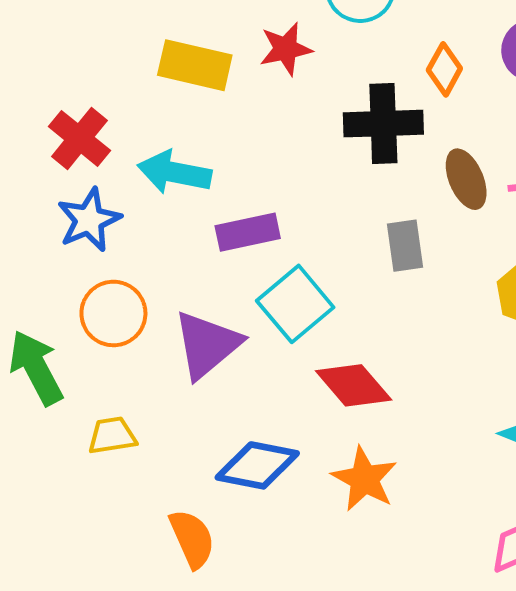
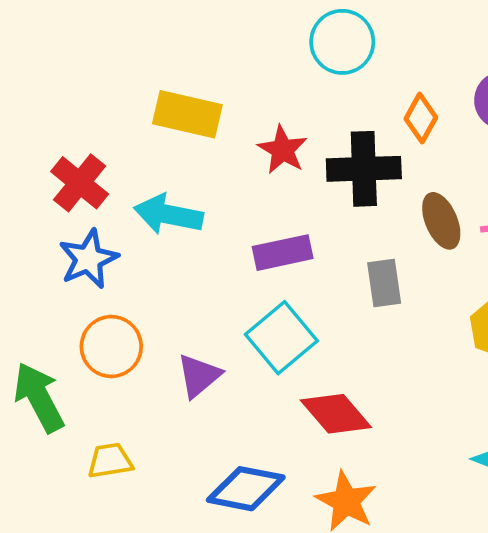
red star: (286, 49) -> (283, 150), moved, turned -30
purple rectangle: (248, 232) -> (283, 253), moved
purple triangle: (207, 345) -> (199, 376), size x0.7

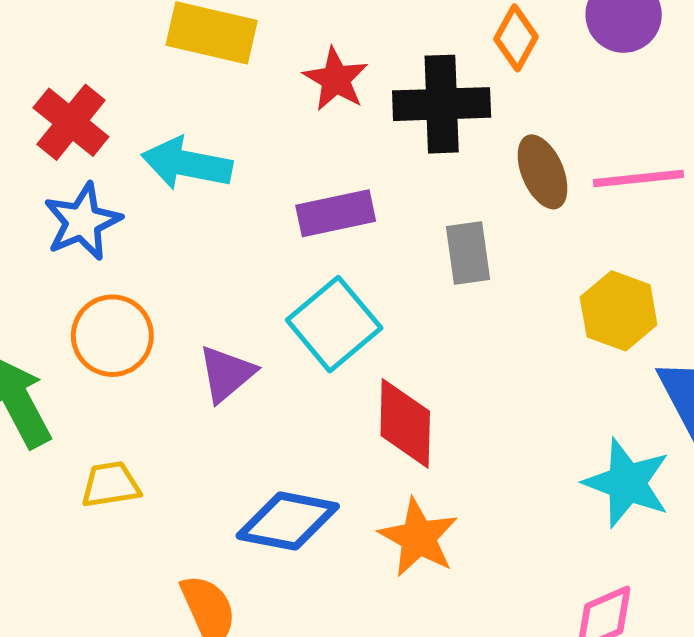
red diamond: (336, 414) -> (405, 423), turned 42

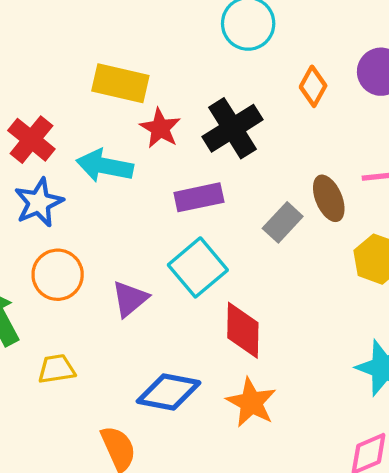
red star: (336, 79) -> (160, 128), moved
black cross: (442, 104) -> (232, 128), moved, turned -30
brown ellipse: (543, 172) -> (329, 198), moved
gray rectangle: (468, 253) -> (283, 222), turned 51

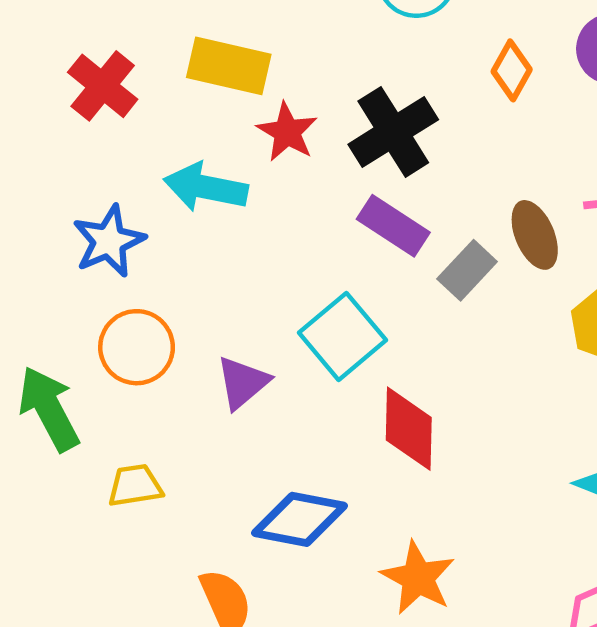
red cross: (31, 140) -> (103, 86), moved
purple rectangle: (199, 197) -> (393, 226), moved, turned 45
orange star: (251, 402) -> (418, 578), moved

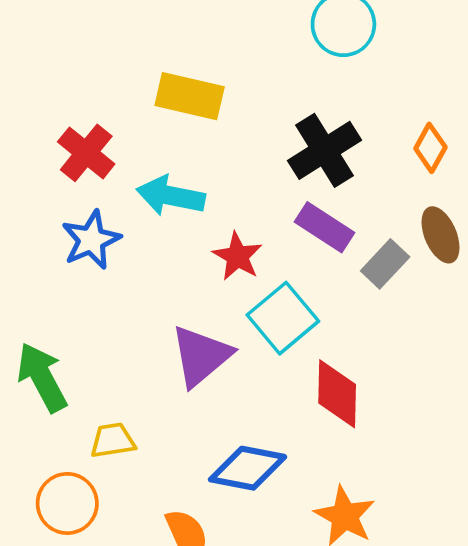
orange diamond: (512, 70) -> (430, 148), moved
red cross: (103, 86) -> (86, 153), moved
red star: (287, 132) -> (237, 256), moved
orange circle: (137, 347) -> (67, 503), moved
purple triangle: (243, 383) -> (201, 356), size x1.4

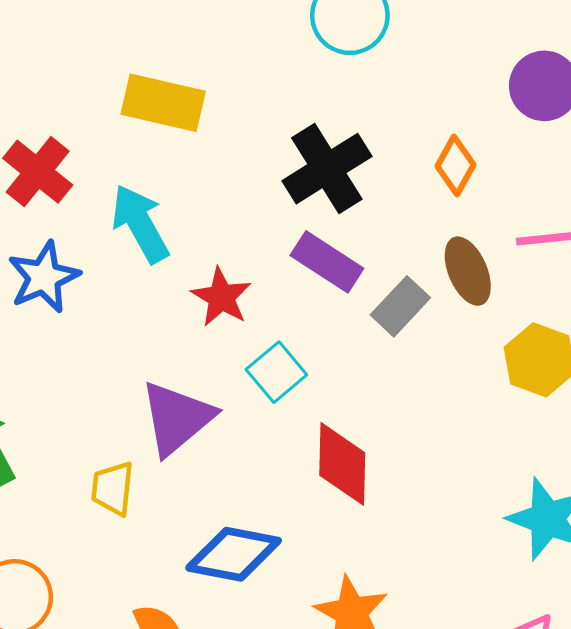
cyan arrow: (171, 196) -> (140, 224), turned 50
cyan square: (283, 318) -> (276, 372), size x0.7
yellow trapezoid: (113, 440) -> (113, 488), moved, turned -75

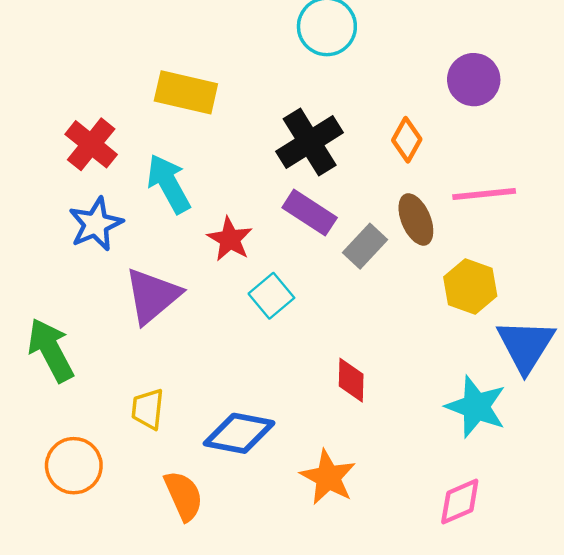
purple triangle: (177, 418) -> (152, 296), moved
red diamond: (342, 464) -> (351, 380), moved, size x0.7
yellow trapezoid: (113, 488) -> (148, 409), moved

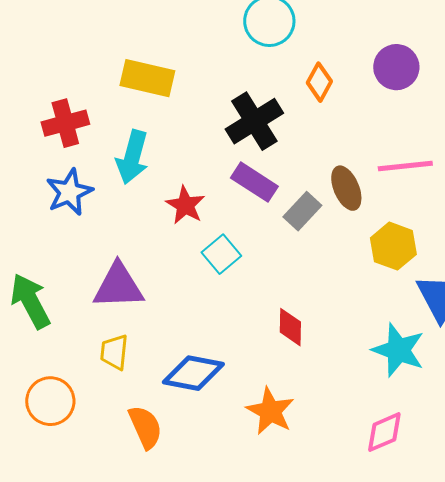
orange diamond: (407, 140) -> (319, 82), moved
red cross: (91, 144) -> (65, 123), turned 36
cyan arrow: (169, 184) -> (132, 157), turned -136
purple triangle: (152, 296) -> (118, 286), moved, turned 38

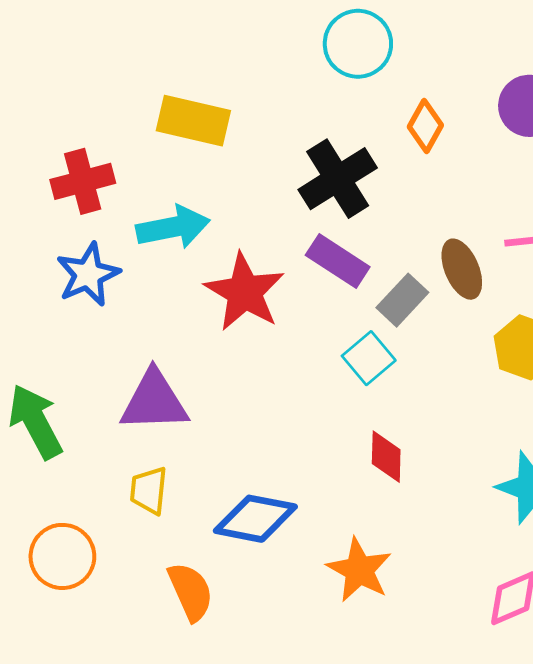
cyan arrow: (132, 157) -> (173, 227), turned -116
red star: (185, 205) -> (245, 292), size x1.5
cyan square: (221, 254) -> (369, 358), moved

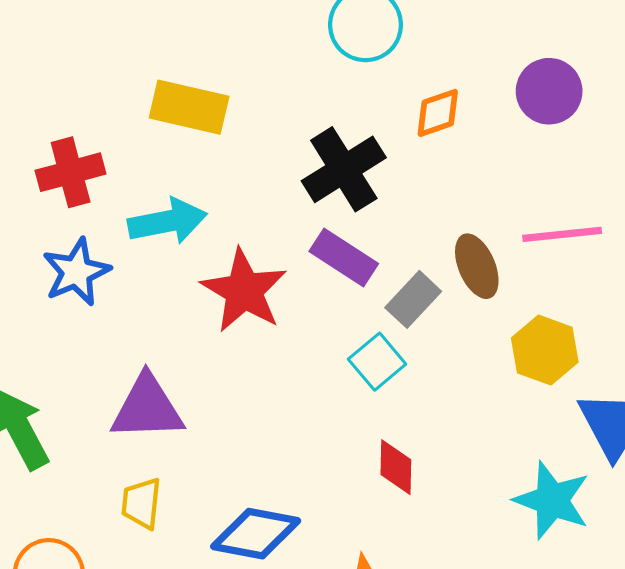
orange diamond: (425, 126) -> (438, 113), turned 42

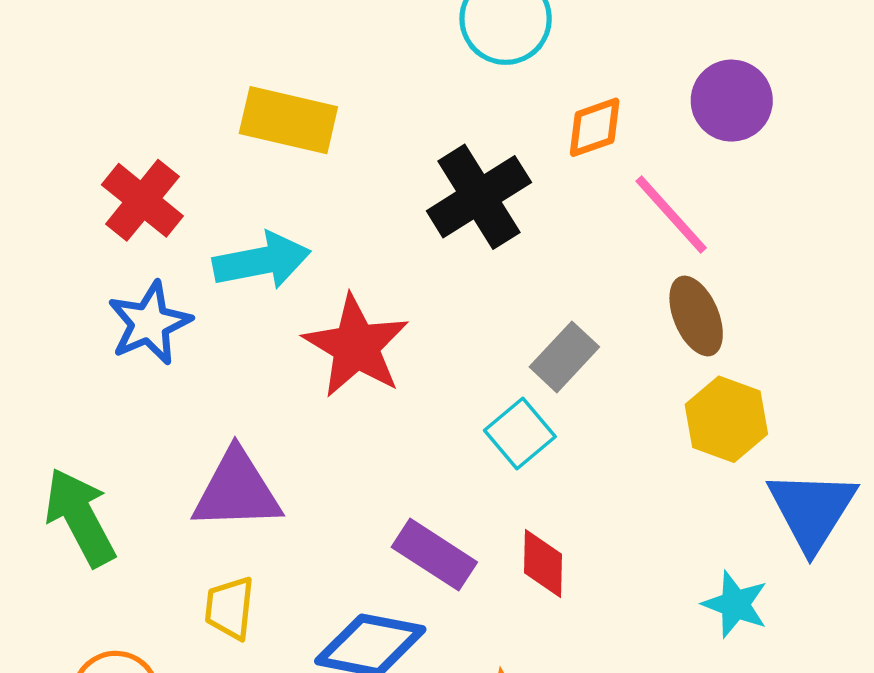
red cross: (71, 172) -> (142, 200), turned -36
pink line: (562, 234) -> (671, 215), moved, turned 54
purple rectangle: (344, 257) -> (434, 555), moved
brown ellipse: (477, 266) -> (696, 316), moved
cyan star: (552, 500) -> (735, 604), size x0.7

